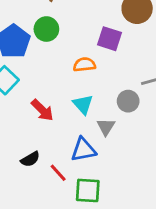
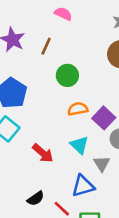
green circle: (46, 29) -> (67, 75), moved
purple square: (109, 39) -> (104, 118), moved, turned 30

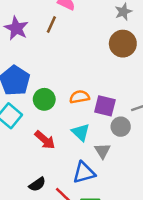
brown line: (46, 46) -> (51, 24), moved
green circle: (67, 75) -> (44, 99), moved
purple square: (104, 118) -> (105, 106), turned -30

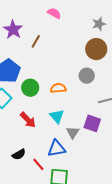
brown line: (51, 24) -> (36, 41), moved
purple square: (105, 106) -> (92, 123), moved
gray circle: (121, 127) -> (87, 76), moved

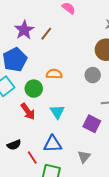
purple star: (13, 30) -> (24, 30), moved
green circle: (30, 88) -> (34, 89), moved
orange semicircle: (58, 88) -> (54, 74), moved
gray triangle: (73, 132) -> (84, 157), moved

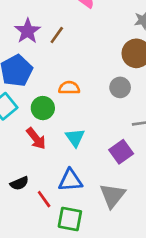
purple square: (92, 124) -> (121, 152), turned 30
gray triangle: (84, 157) -> (112, 196), size x1.5

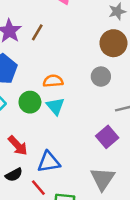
cyan triangle: (75, 138) -> (55, 106), moved
red arrow: (36, 139) -> (18, 146), moved
blue triangle: (70, 180) -> (49, 162), moved

